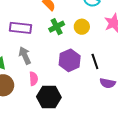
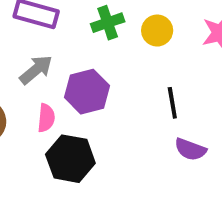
gray arrow: (25, 56) -> (36, 70), turned 66
purple hexagon: (70, 60) -> (87, 92), moved

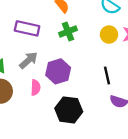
yellow circle: (157, 31) -> (109, 35), moved
black hexagon: (70, 159) -> (69, 110), moved

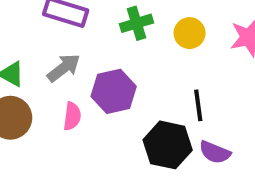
yellow circle: (109, 35) -> (190, 33), moved
black hexagon: (69, 110) -> (168, 145), moved

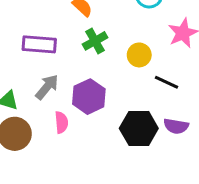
yellow circle: (190, 33) -> (139, 55), moved
black line: (198, 105) -> (167, 82), moved, turned -45

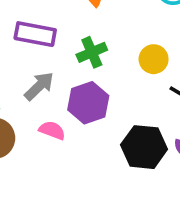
green cross: (95, 41) -> (92, 52), moved
pink semicircle: (61, 122) -> (52, 130), turned -70

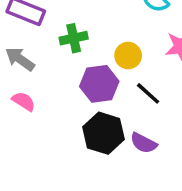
gray arrow: (39, 86) -> (20, 59), turned -112
purple hexagon: (88, 103) -> (99, 84), moved

